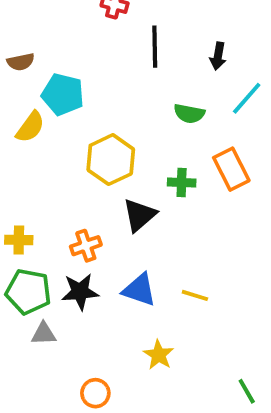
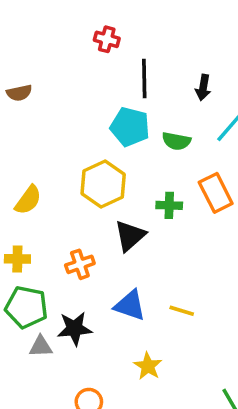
cyan pentagon: (63, 94) -> (130, 127), moved
yellow semicircle: (30, 127) -> (28, 200), moved
black star: (80, 292) -> (75, 329), moved

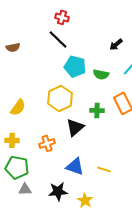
black line: (144, 79) -> (58, 39), moved, turned -45
black arrow: (203, 88) -> (116, 44), turned 40
black star: (75, 329) -> (58, 191), moved

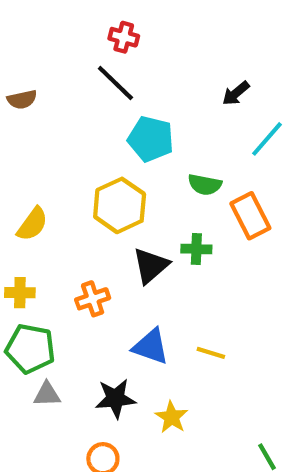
green semicircle: (101, 74) -> (205, 185), moved
green cross: (97, 110) -> (196, 249), moved

